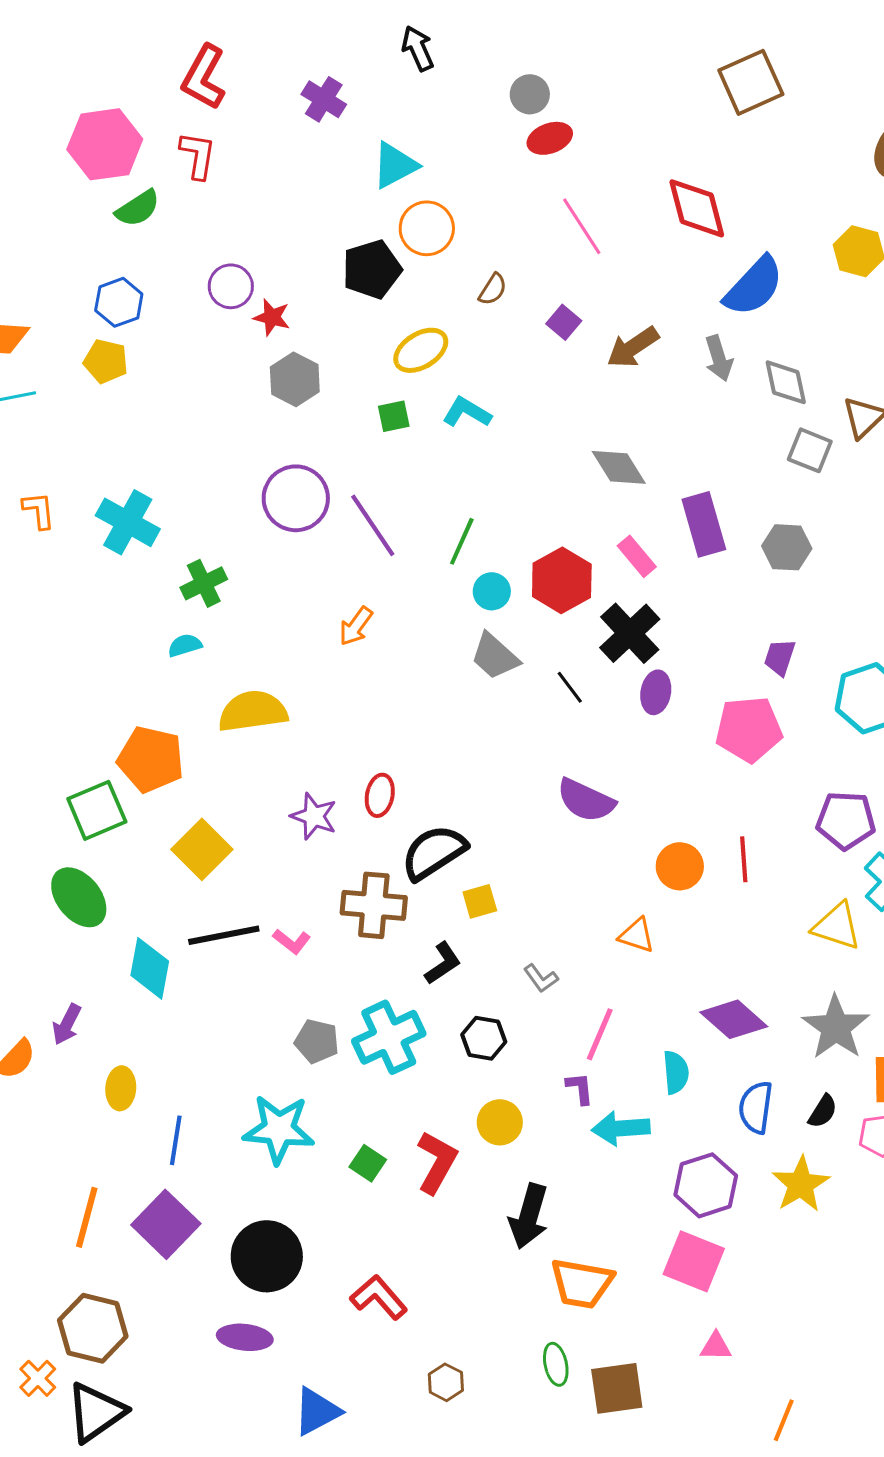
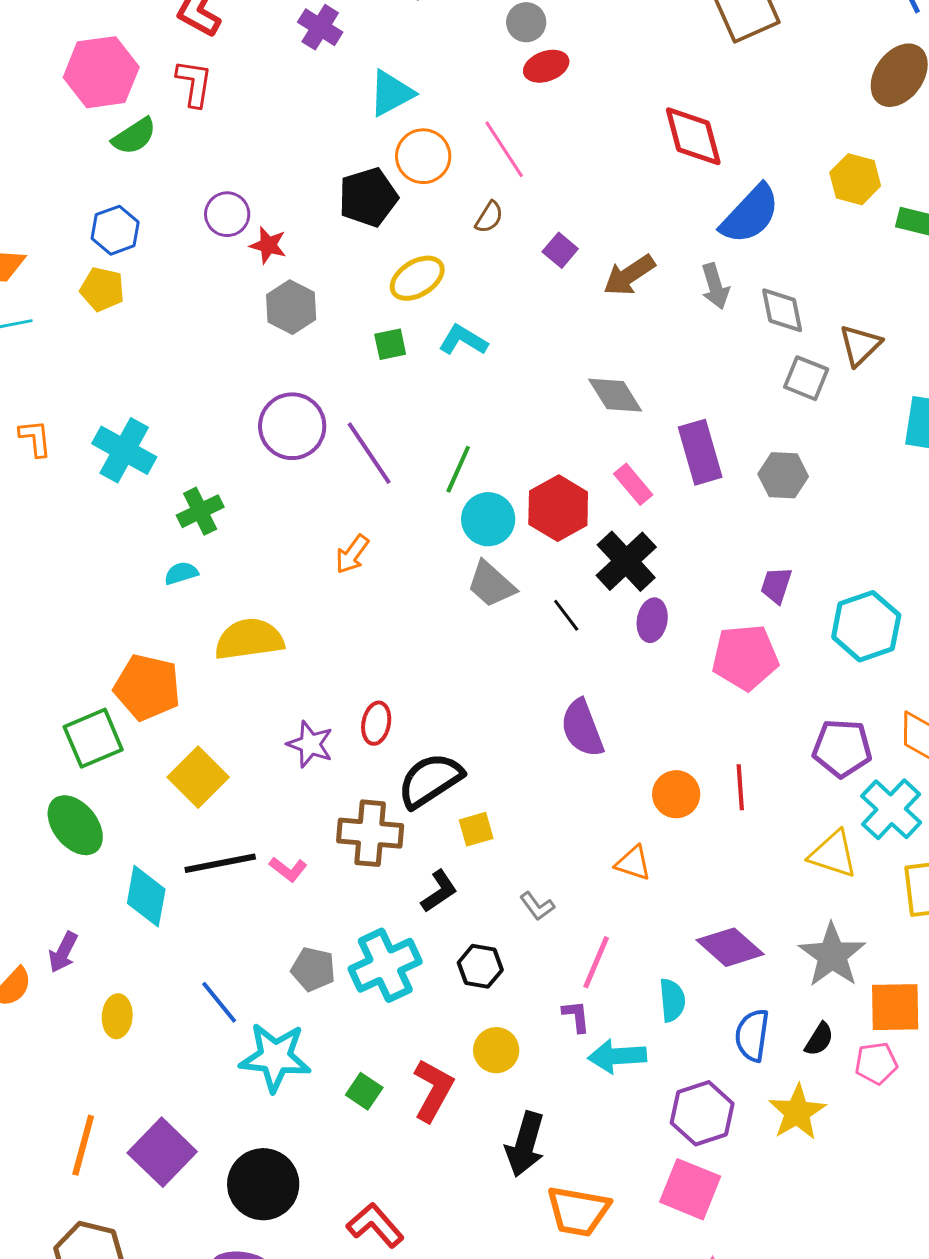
pink line: (582, 226) -> (504, 149), moved
cyan circle: (492, 591) -> (488, 519), size x1.4
purple semicircle: (586, 800) -> (582, 728), turned 44
blue line: (176, 1140) -> (219, 1002), moved, turned -48

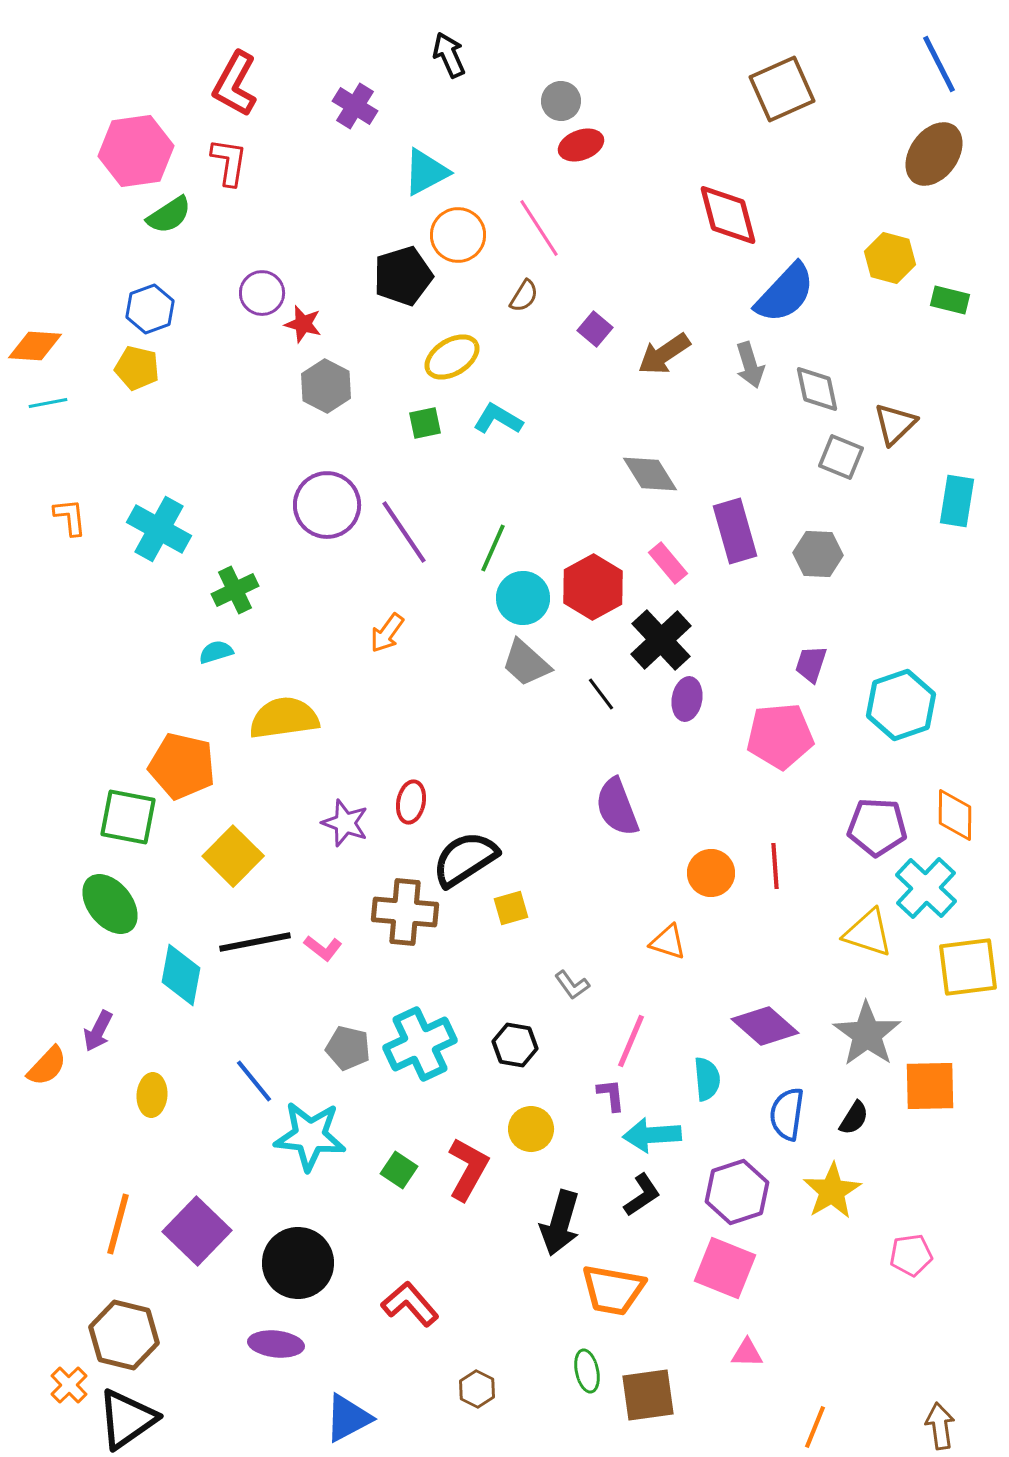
green square: (93, 738) -> (128, 817), turned 34
black L-shape: (439, 891) -> (642, 1195), moved
pink pentagon: (876, 1063) -> (911, 1255), moved

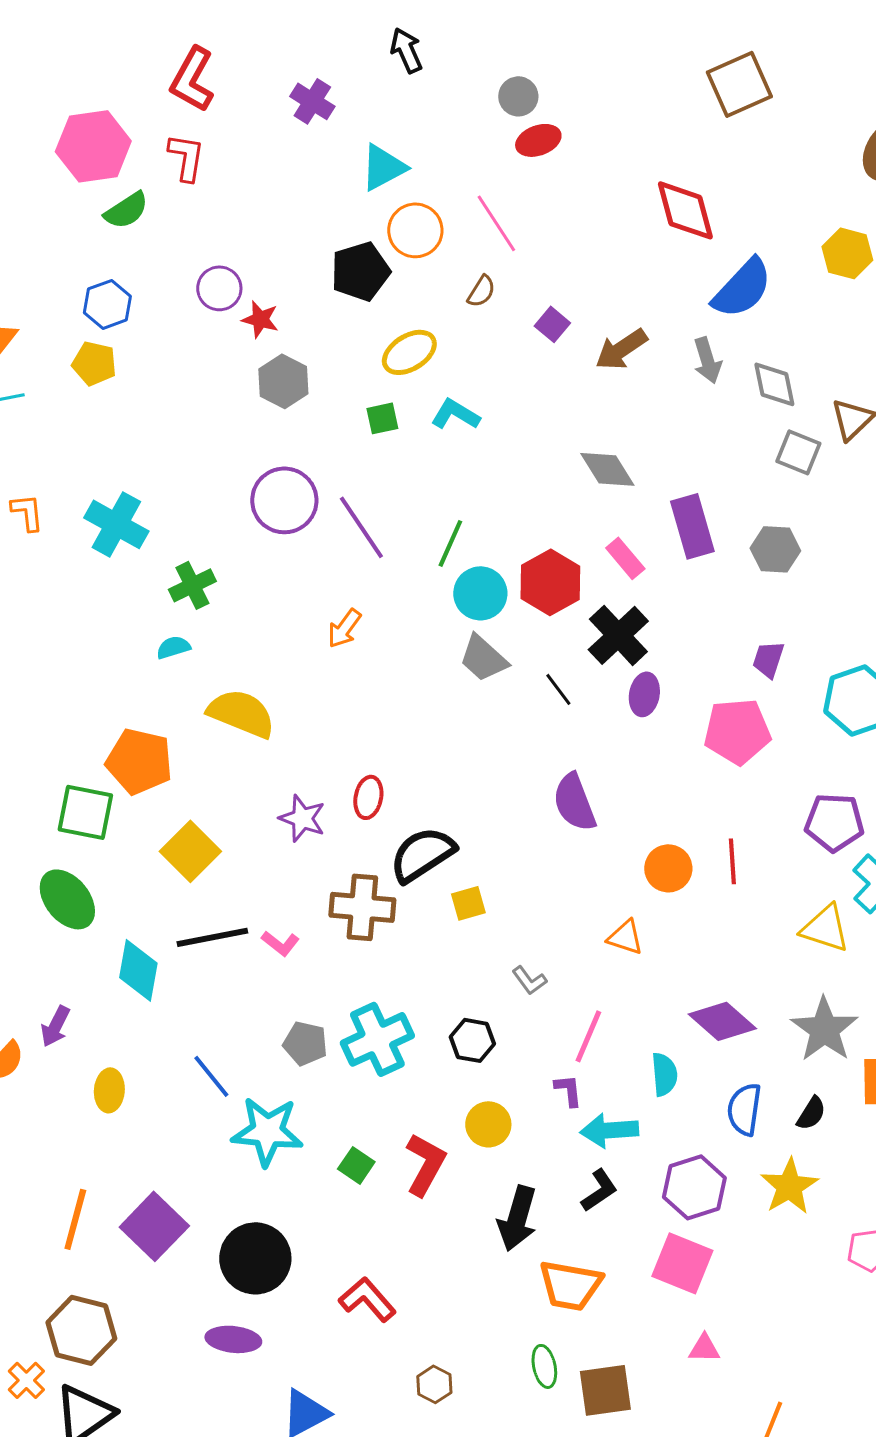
yellow semicircle: (284, 718) -> (241, 713), turned 30

